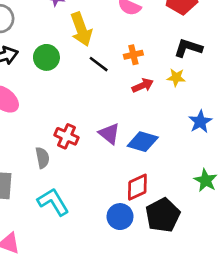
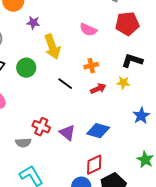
black line: (99, 64) -> (65, 84), moved
purple triangle: (109, 134) -> (67, 133), moved
gray semicircle: (42, 158) -> (23, 143), turned 98

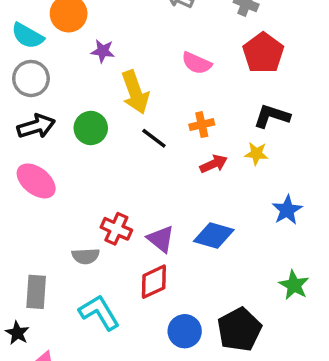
red pentagon: (127, 24) -> (263, 53), turned -30
black line: (65, 84) -> (154, 138), moved
red diamond: (94, 165) -> (154, 282), moved

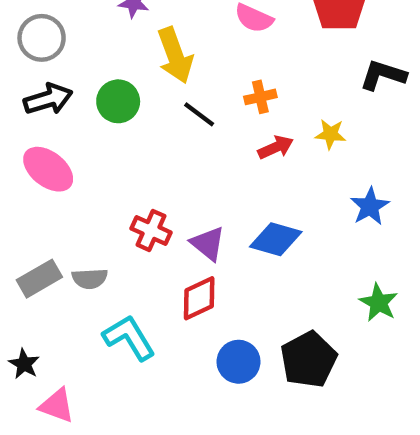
black L-shape: (272, 116) -> (383, 75), moved
gray semicircle: (86, 256) -> (90, 279), moved
gray rectangle: (36, 292) -> (39, 279), moved, turned 56

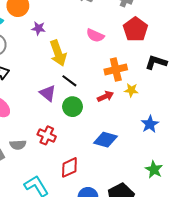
orange cross: (260, 97) -> (116, 70), moved, size x1.5
green circle: (118, 101) -> (73, 107), moved
purple triangle: (208, 244) -> (48, 93), moved
gray semicircle: (90, 279) -> (18, 145), moved

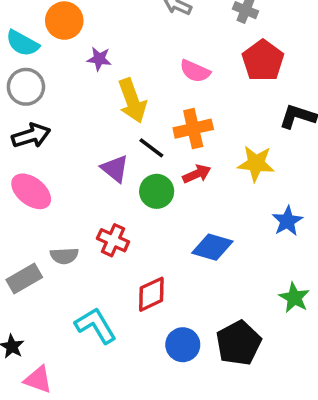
orange cross: (116, 70) -> (193, 129), moved
yellow star: (131, 90) -> (256, 163), size x1.5
red arrow: (105, 96) -> (197, 174), moved

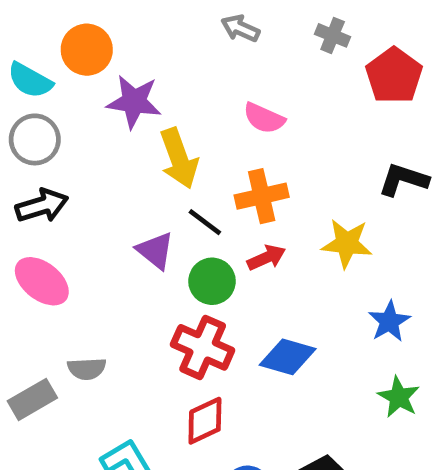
purple star: (99, 59) -> (134, 102), size x1.6
red pentagon: (263, 61) -> (394, 76), moved
red cross: (113, 240) -> (203, 347), moved, size x1.4
green star: (294, 298) -> (399, 397), moved

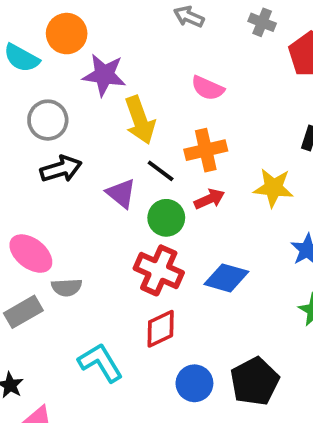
gray circle: (35, 139) -> (48, 120), moved
black arrow: (42, 206) -> (61, 169), moved
pink ellipse: (42, 281) -> (31, 254), moved

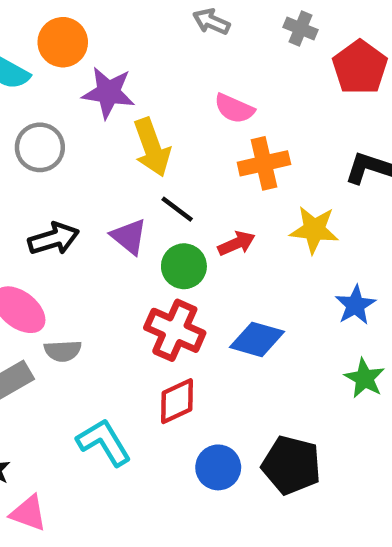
orange cross: (206, 150) -> (264, 163), moved
black arrow: (61, 169) -> (54, 239), moved
black pentagon: (255, 381) -> (291, 465), turned -30

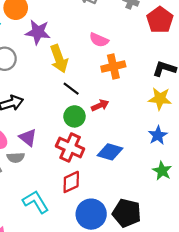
yellow star: (314, 230) -> (160, 99), moved
purple triangle: (129, 237) -> (28, 138), moved
blue circle: (218, 467) -> (91, 214), size x1.4

